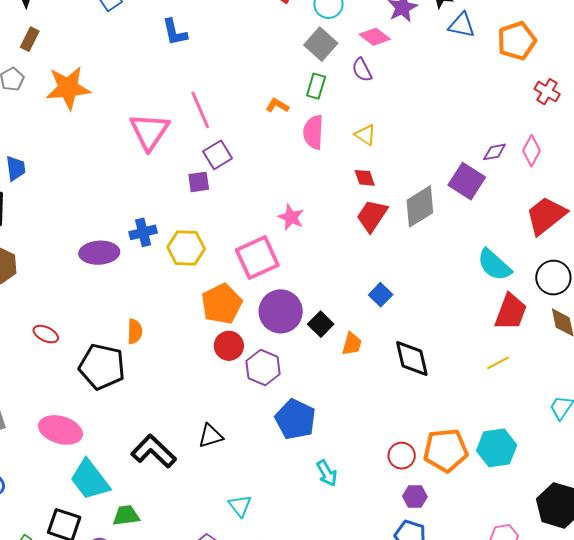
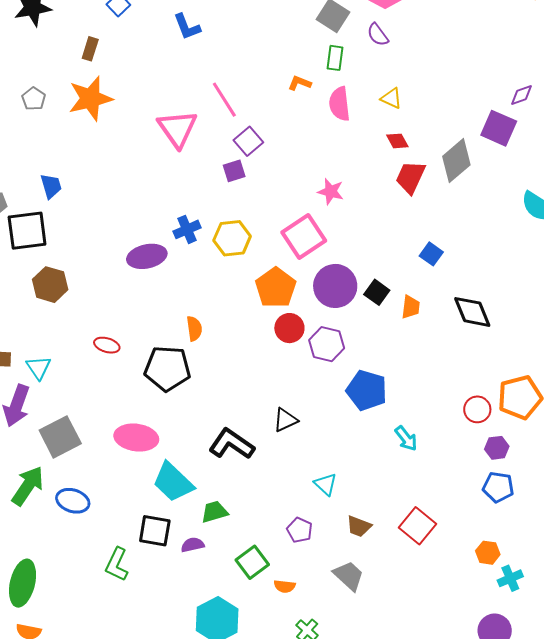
brown rectangle: (30, 39) -> (90, 49), moved

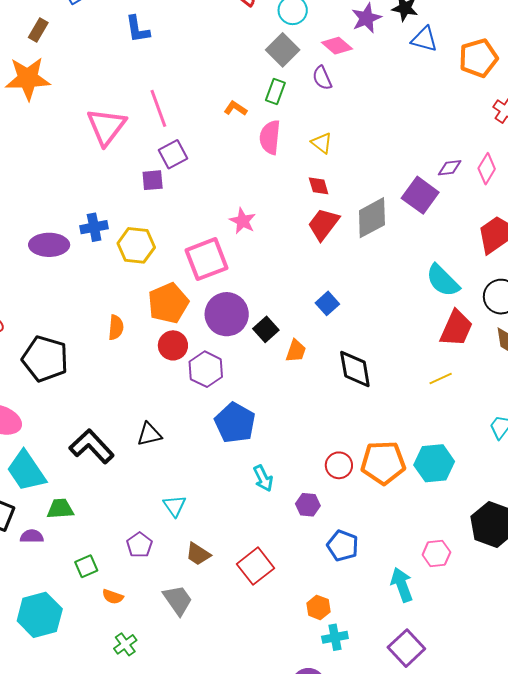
orange semicircle: (194, 329) -> (116, 327), moved
purple hexagon: (497, 448) -> (308, 505), moved
green square: (252, 562) -> (86, 566), size x0.7

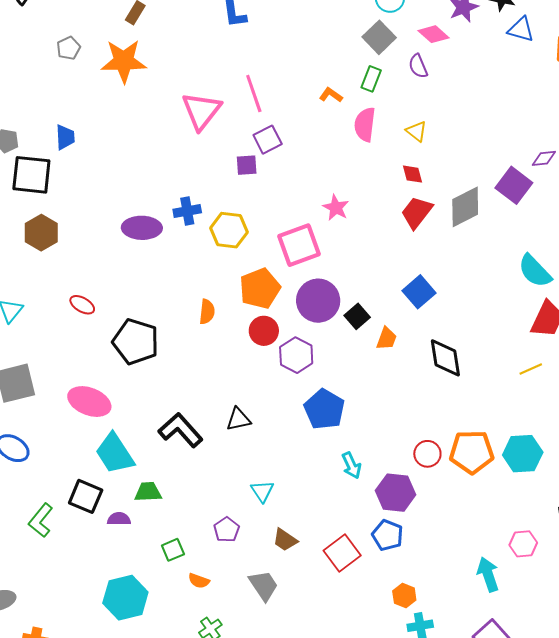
blue square: (327, 303) -> (419, 292), size x1.4
purple hexagon: (308, 505) -> (396, 493), size x1.6
blue pentagon: (343, 546) -> (388, 535), moved

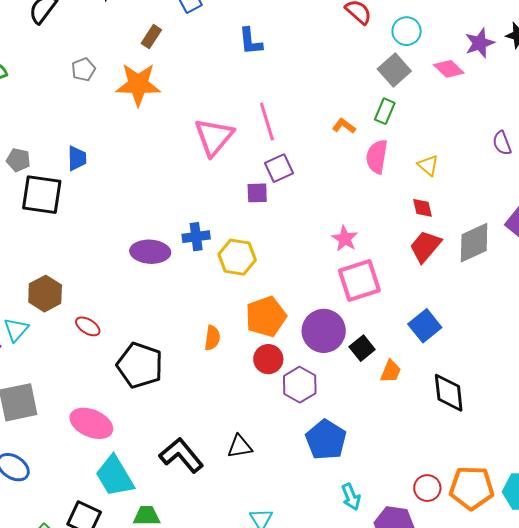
purple semicircle: (418, 66) -> (502, 143), moved
brown hexagon: (41, 233) -> (45, 294), moved
pink square: (299, 245) -> (359, 280), moved

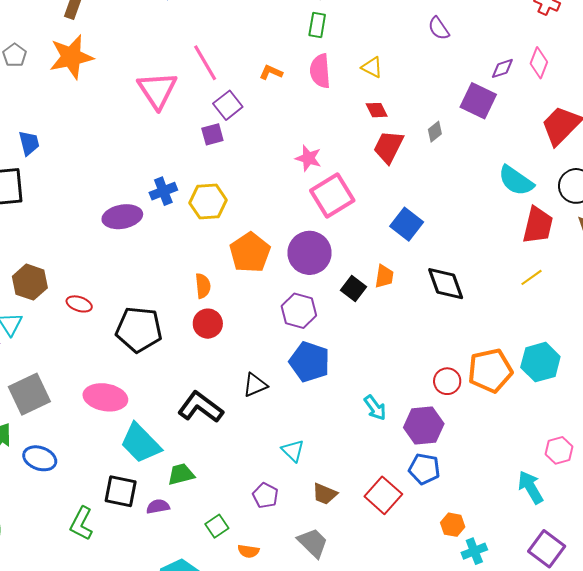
orange L-shape: (344, 126) -> (271, 72), moved
gray diamond: (474, 243) -> (435, 132), size x0.5
black square: (362, 348) -> (353, 288), moved
red circle: (268, 359) -> (208, 324), moved
blue pentagon: (326, 440) -> (310, 362), moved

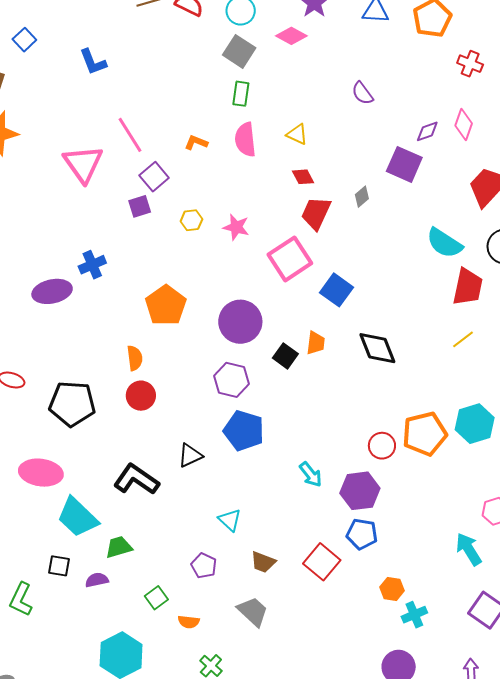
pink square: (332, 195) -> (290, 259), moved
yellow hexagon: (208, 201) -> (191, 220), moved, size x0.6
orange pentagon: (250, 253) -> (166, 305), moved
black square: (121, 491) -> (59, 566), size x0.7

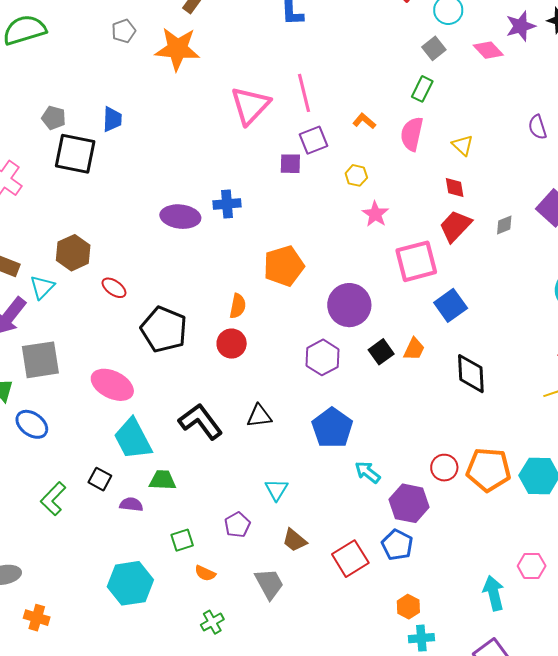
gray square: (239, 51) -> (434, 48), size x0.7
yellow hexagon: (191, 220) -> (356, 175), moved
blue pentagon: (244, 431) -> (332, 428), moved
cyan arrow: (311, 474) -> (368, 472), turned 148

